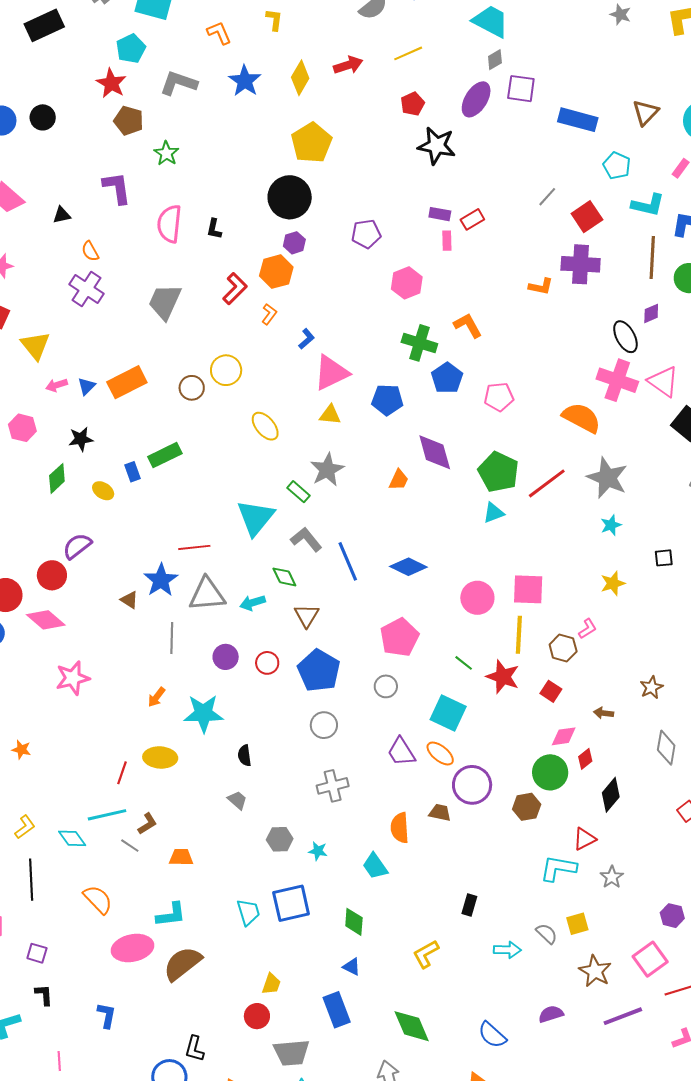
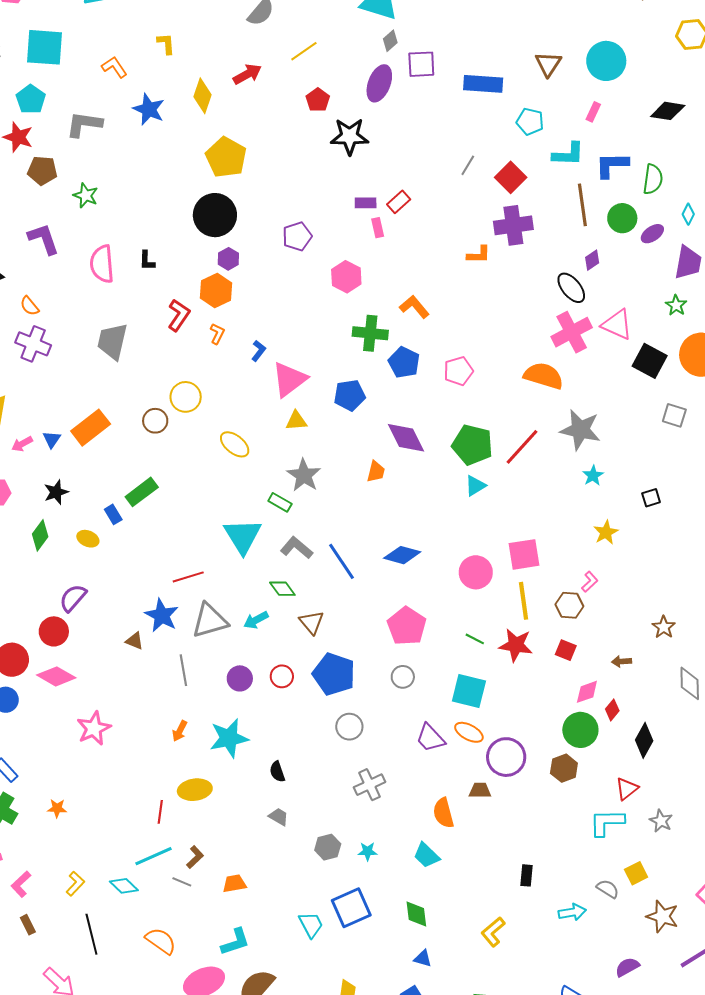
pink cross: (617, 380) -> (572, 332), turned -36

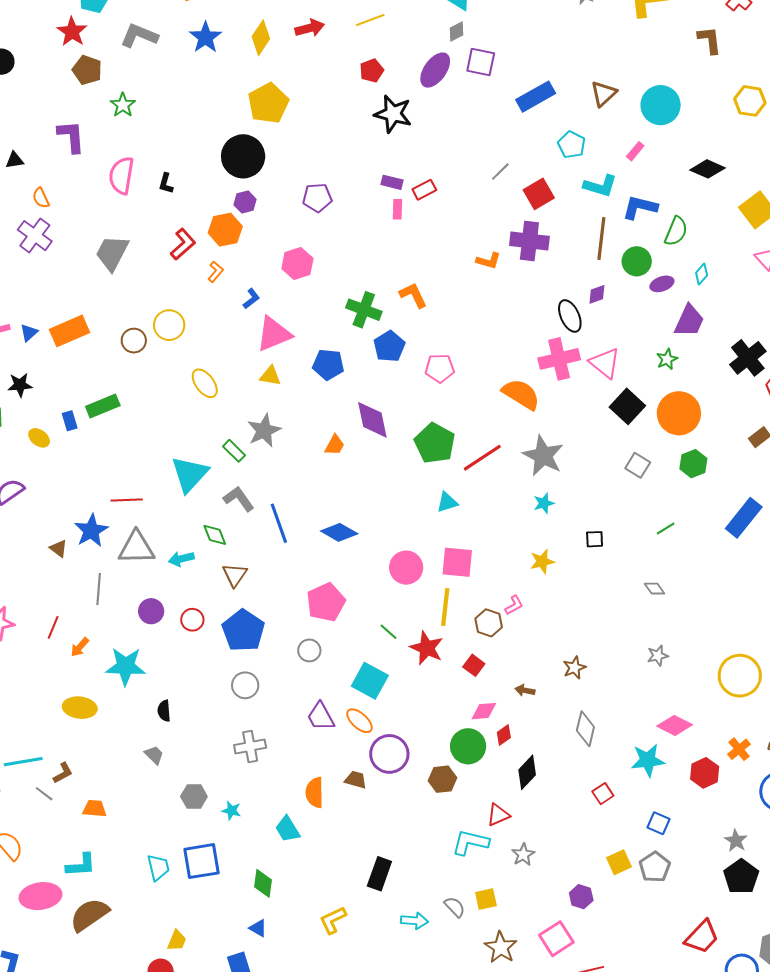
blue rectangle: (483, 84) -> (536, 97), turned -48
pink hexagon: (346, 277) -> (297, 263), moved
cyan triangle: (475, 486) -> (447, 502), moved
red line: (160, 812) -> (53, 627), moved
black rectangle: (527, 875) -> (379, 874), size x1.5

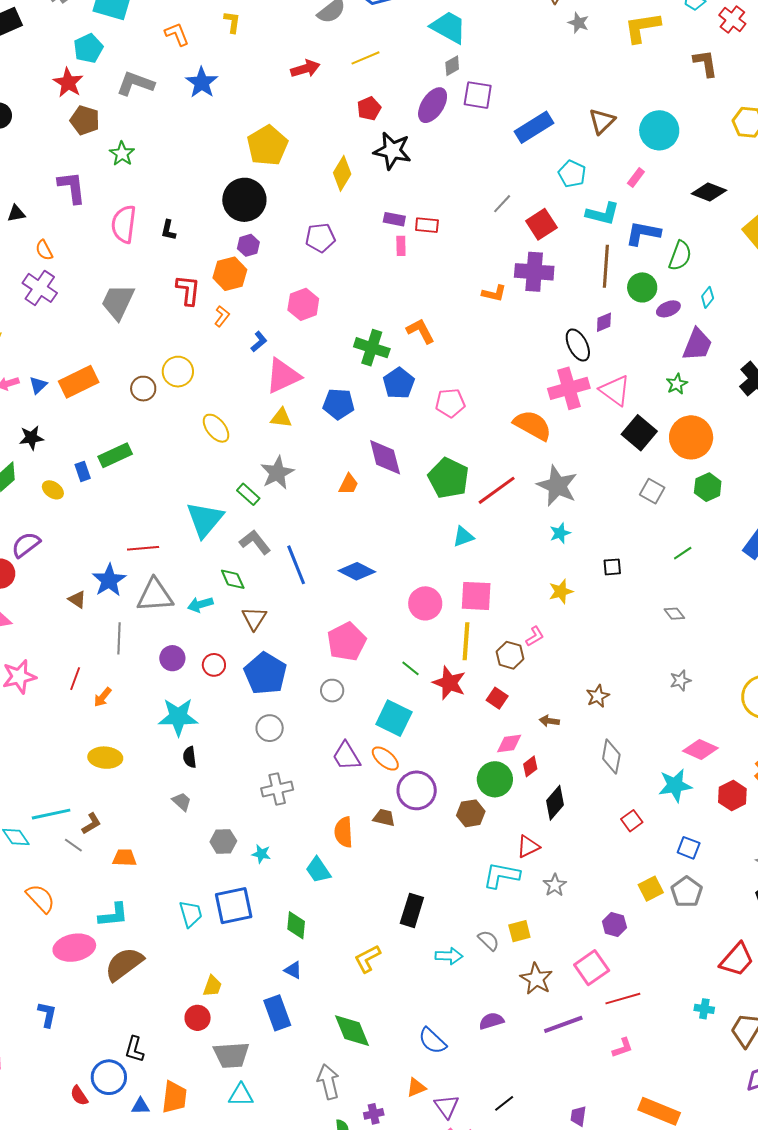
yellow diamond: (261, 38) -> (342, 173), moved
red rectangle: (424, 190) -> (427, 225), turned 35
red L-shape: (183, 244) -> (188, 290), turned -40
cyan star: (126, 666) -> (178, 717), moved

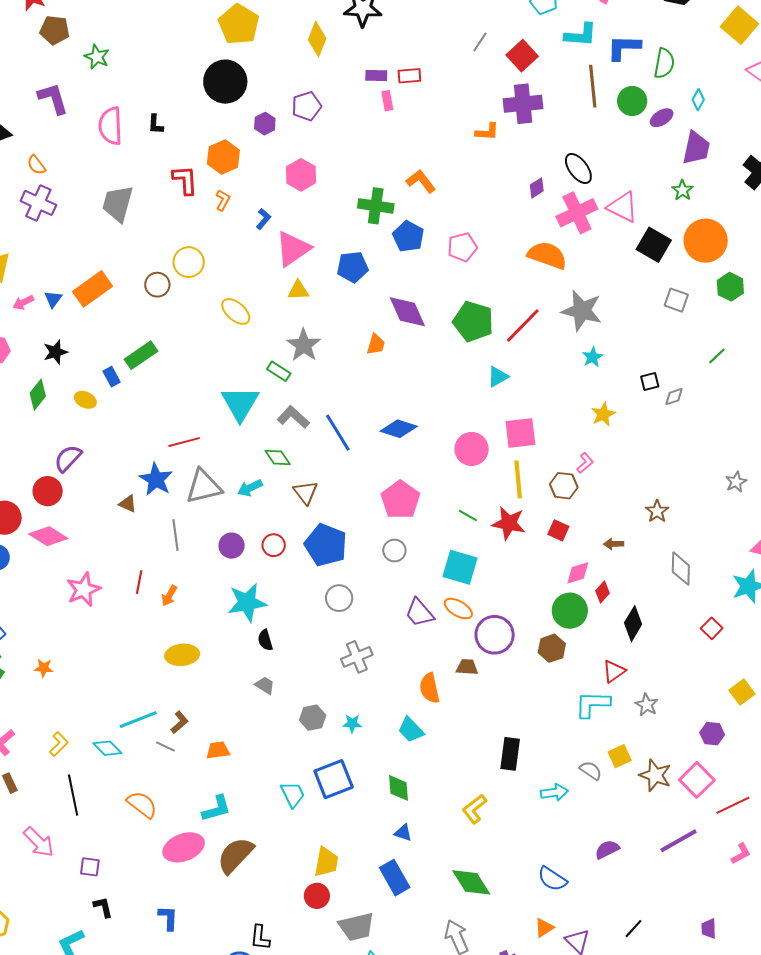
purple hexagon: (248, 245) -> (265, 124), moved
purple diamond: (604, 322) -> (537, 188), moved
gray diamond: (674, 614) -> (674, 397), moved, turned -60
brown star: (536, 979) -> (655, 775), moved
yellow trapezoid: (212, 986) -> (326, 862), size x1.4

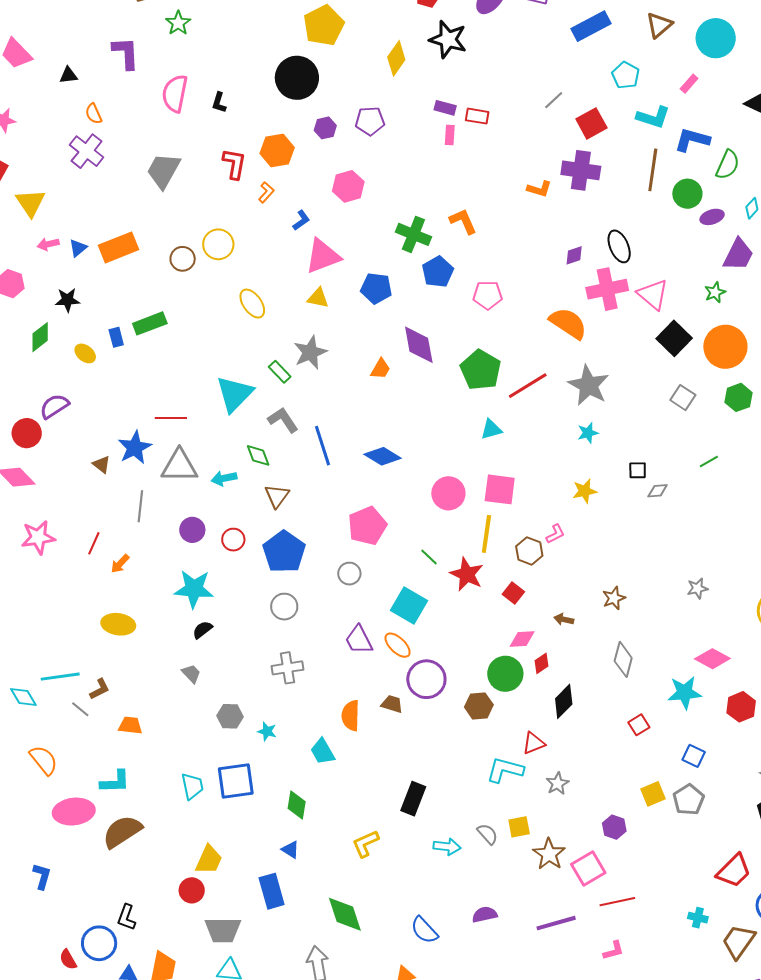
black semicircle: (265, 640) -> (202, 630), turned 55

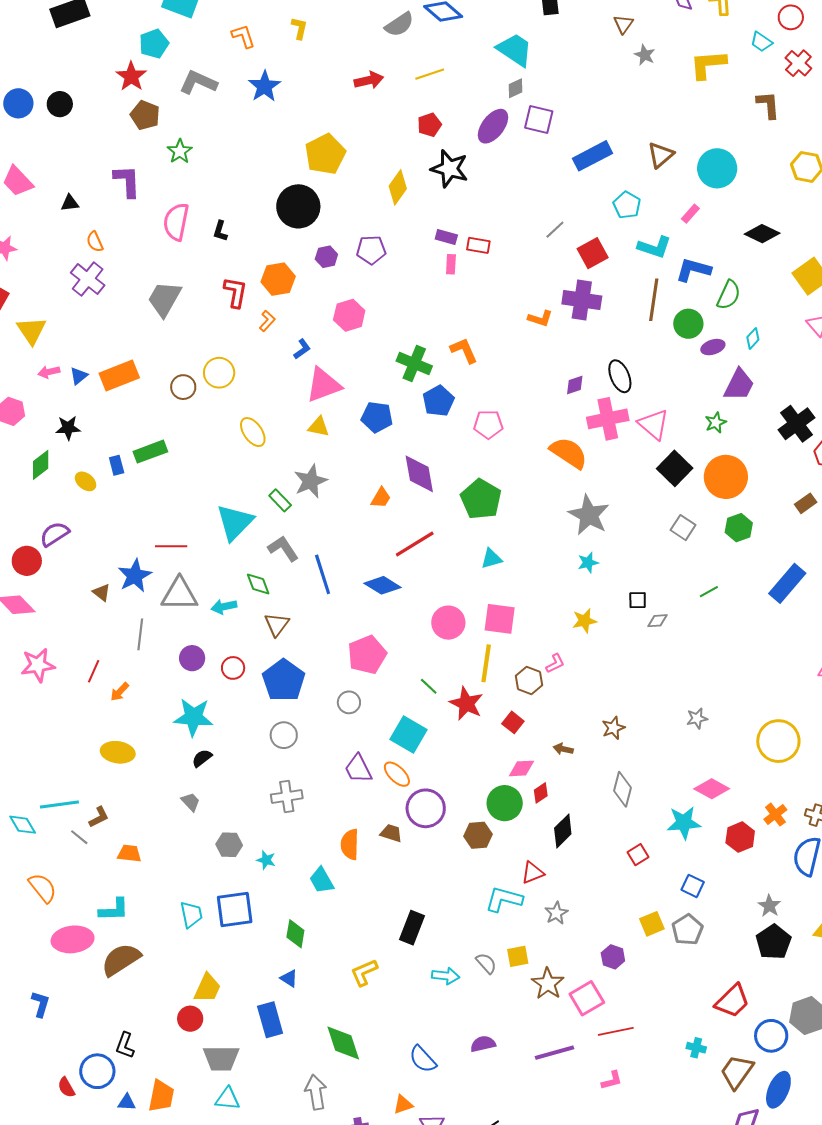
red line: (528, 386) -> (415, 544), moved

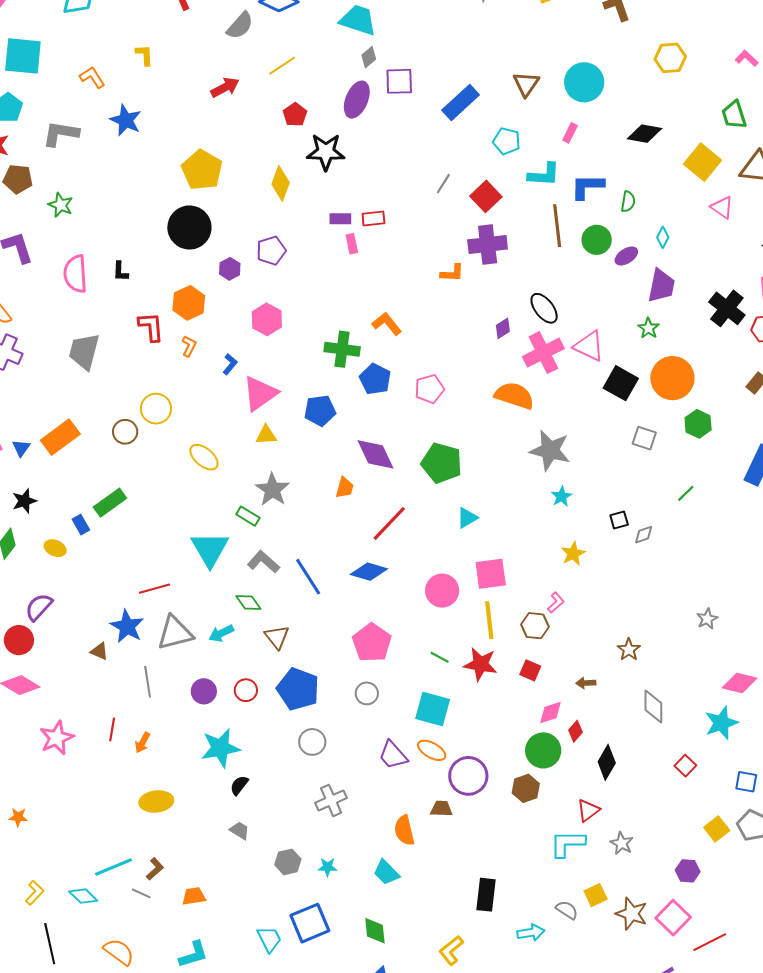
green semicircle: (729, 295) -> (628, 202), size x0.7

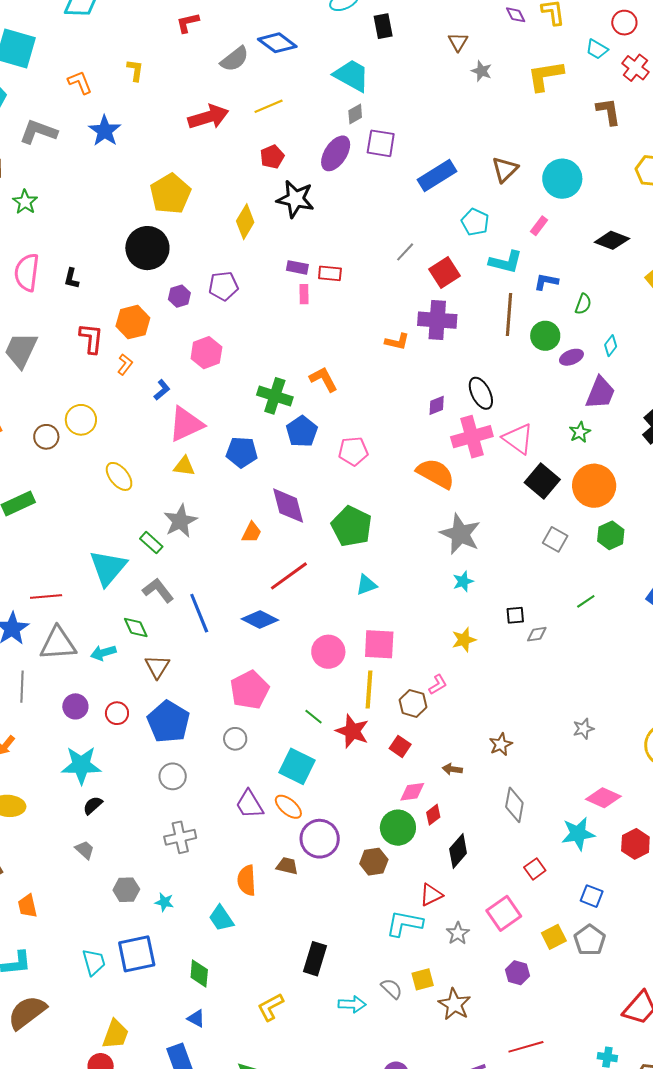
red arrow: (225, 87) -> (208, 117), size x1.4
blue L-shape: (587, 186) -> (546, 282), size x0.7
orange trapezoid: (194, 896) -> (28, 906), turned -105
pink square: (673, 918) -> (504, 913), moved

